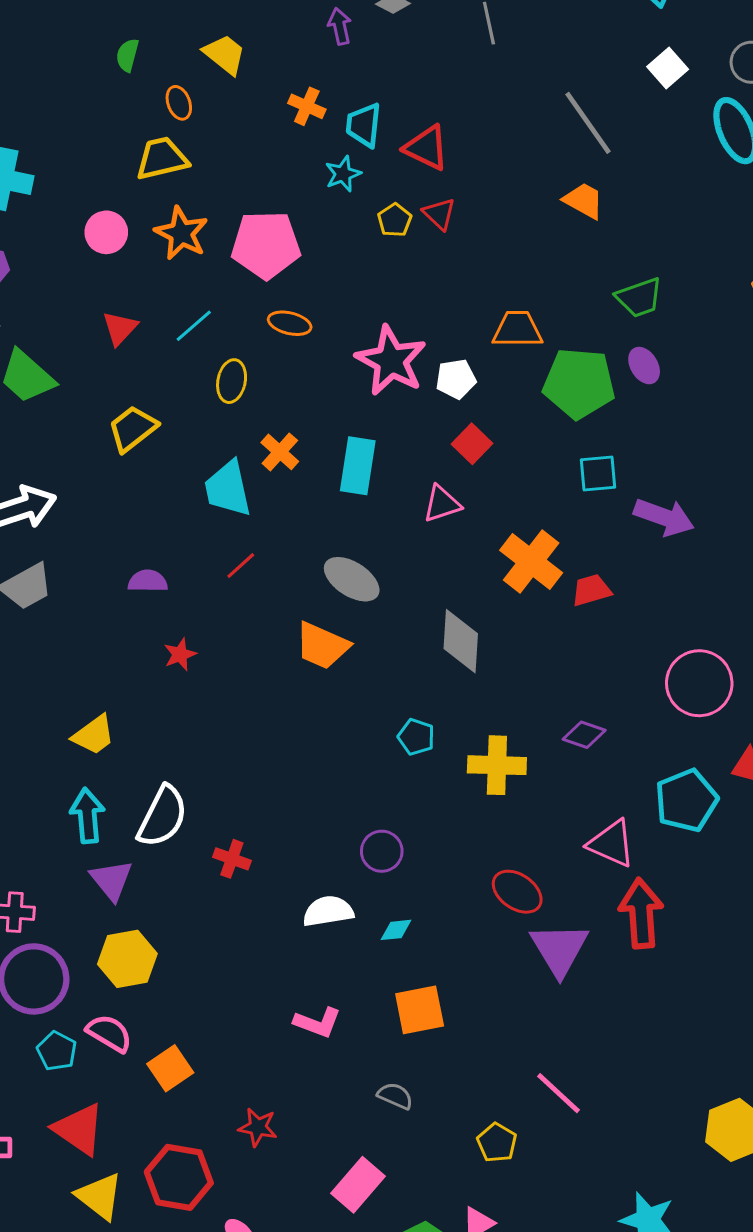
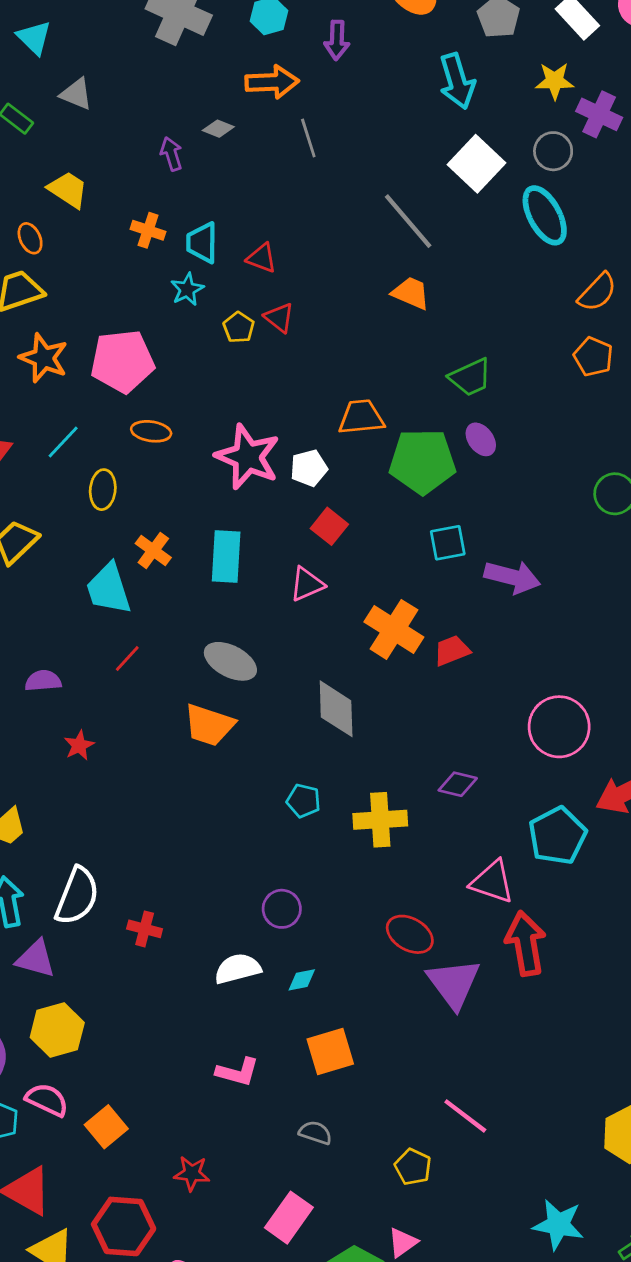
white square: (668, 68) -> (477, 164), size x1.5
red triangle: (426, 148) -> (262, 258), size x0.7
purple triangle: (112, 880) -> (36, 959), turned -30

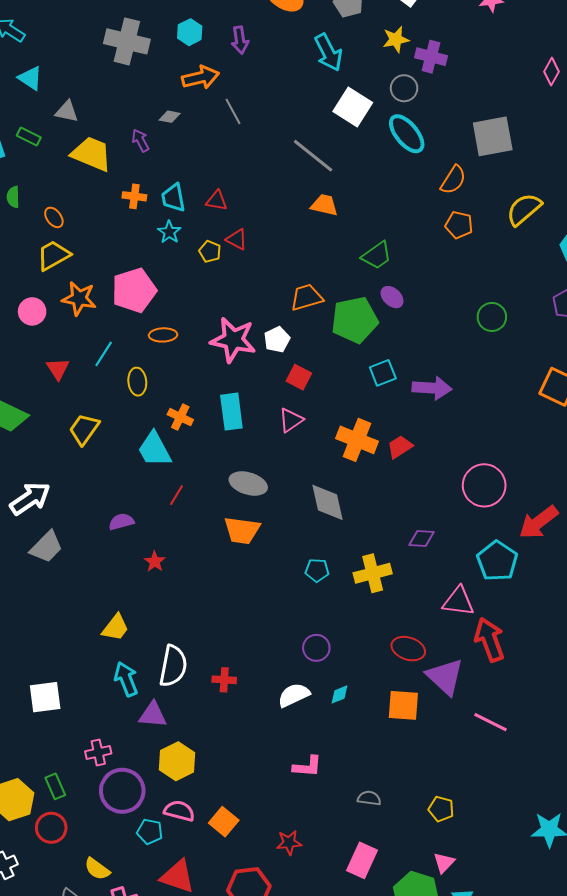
yellow trapezoid: (68, 190) -> (91, 154), moved, size x1.4
orange square: (330, 1051) -> (403, 705), moved, turned 32
pink line: (465, 1116) -> (491, 722), moved

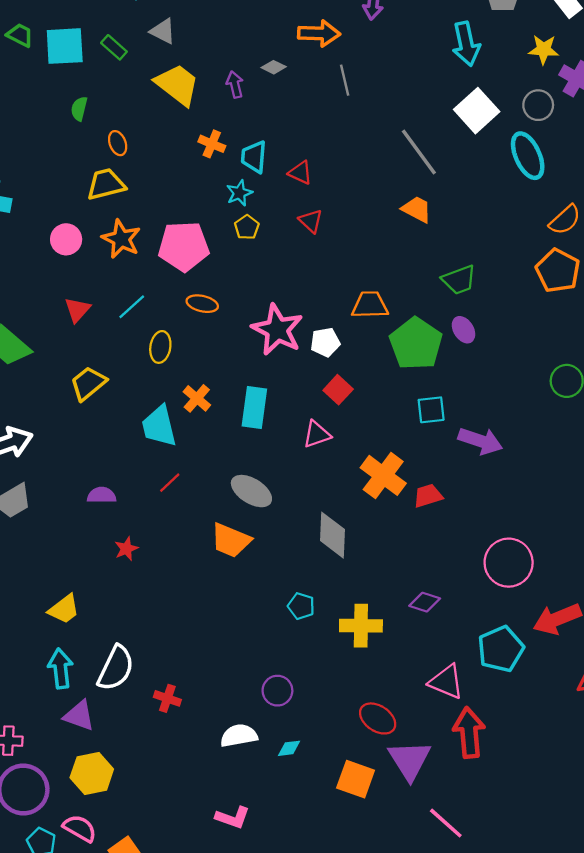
orange pentagon: (459, 225) -> (558, 271), size x1.4
yellow pentagon: (210, 252) -> (247, 227), moved
green pentagon: (355, 320) -> (416, 344), turned 30

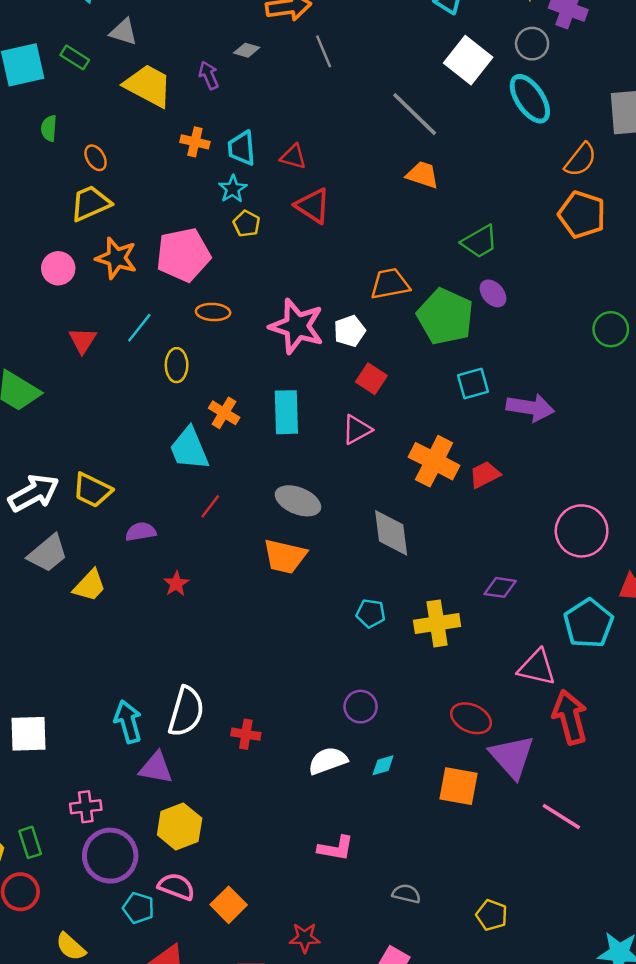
red triangle: (311, 221) -> (313, 206), size x1.4
yellow trapezoid: (88, 383) -> (92, 490), moved, turned -105
yellow trapezoid: (64, 609) -> (90, 585), moved

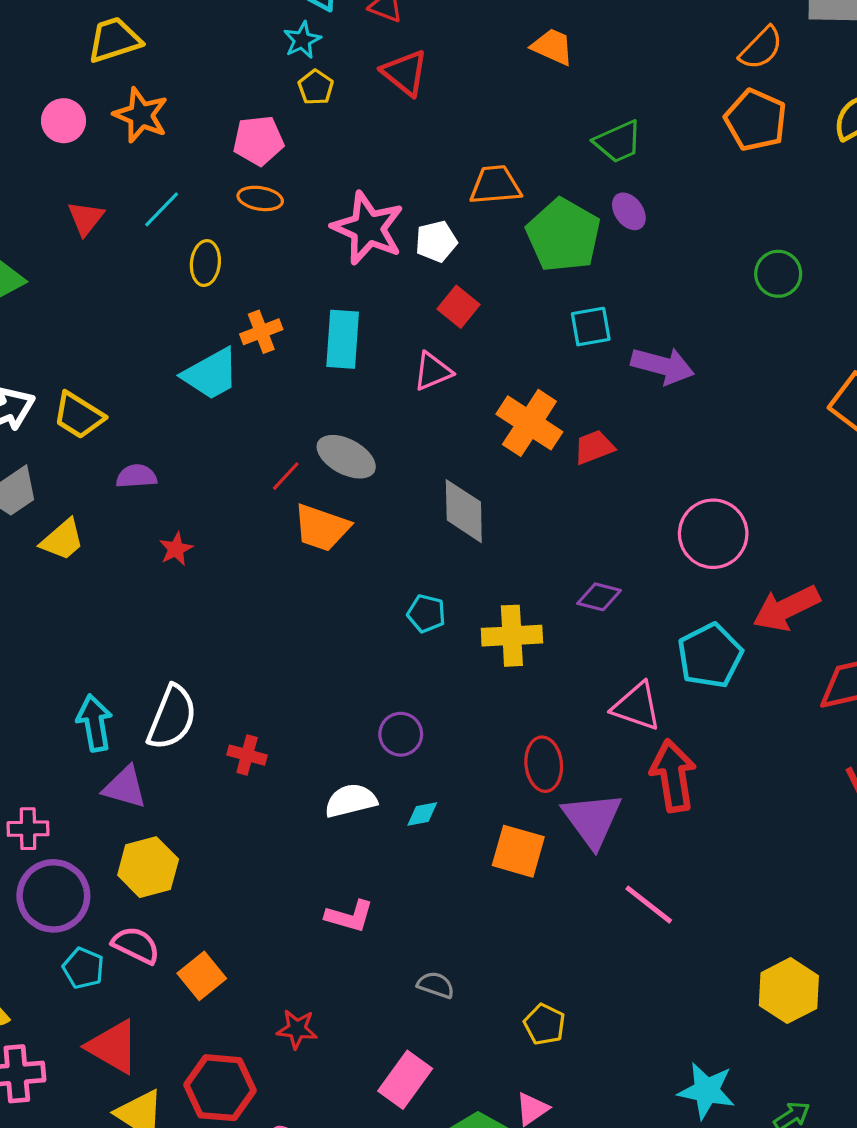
pink pentagon: (183, 255) -> (258, 141), moved, size x0.7
orange cross: (224, 413) -> (261, 332), turned 32
cyan trapezoid: (189, 449) -> (211, 374), turned -102
red line: (210, 506) -> (286, 476), moved
red ellipse: (471, 718) -> (544, 764), turned 54

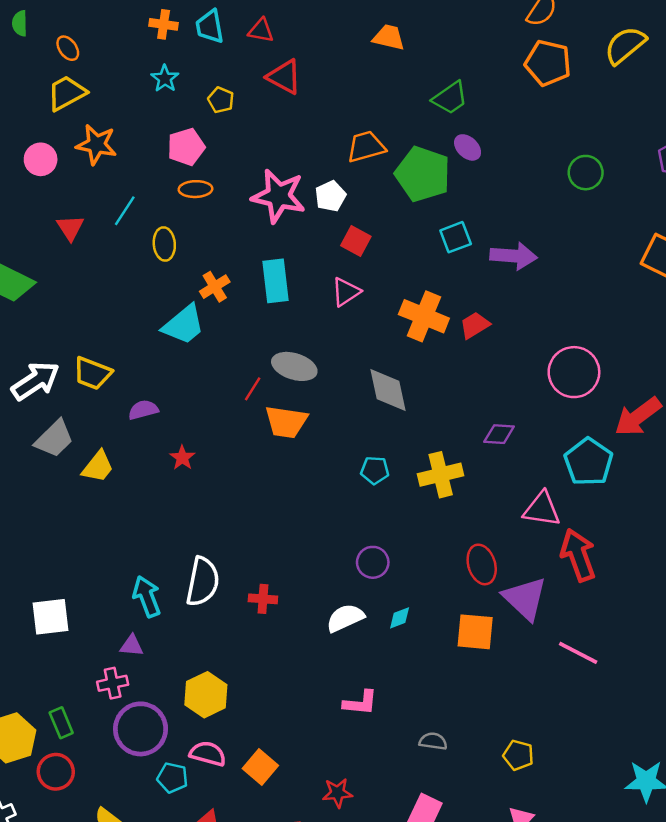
cyan star: (302, 40) -> (165, 79), moved
purple triangle: (125, 787) -> (132, 646), moved, size x0.7

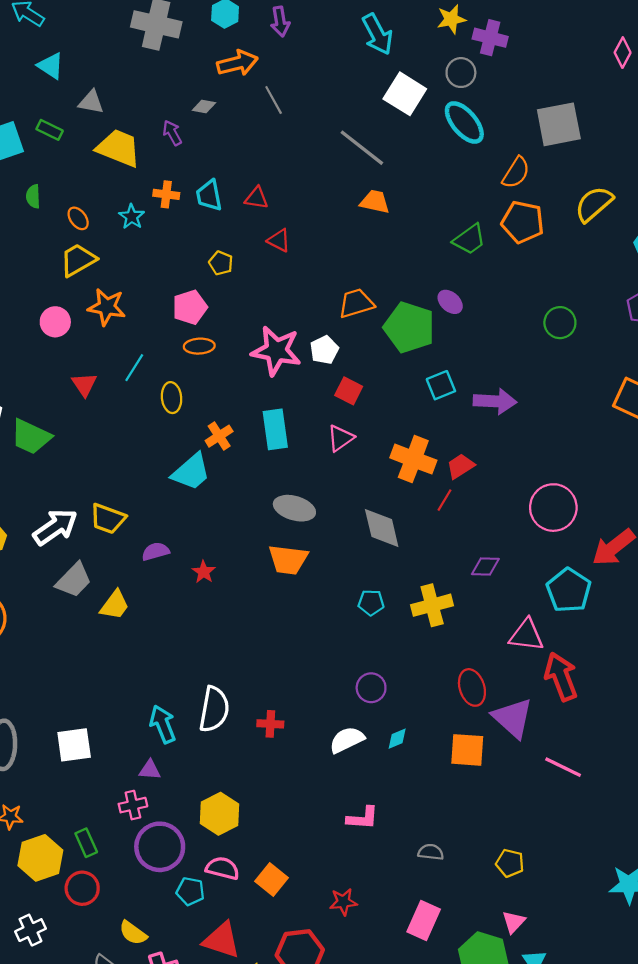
red triangle: (284, 77) -> (279, 240), size x0.7
cyan star: (165, 79) -> (132, 217), moved
green trapezoid: (450, 98) -> (469, 239), moved
red line: (253, 389) -> (445, 500), moved
red star: (182, 458) -> (204, 572), moved

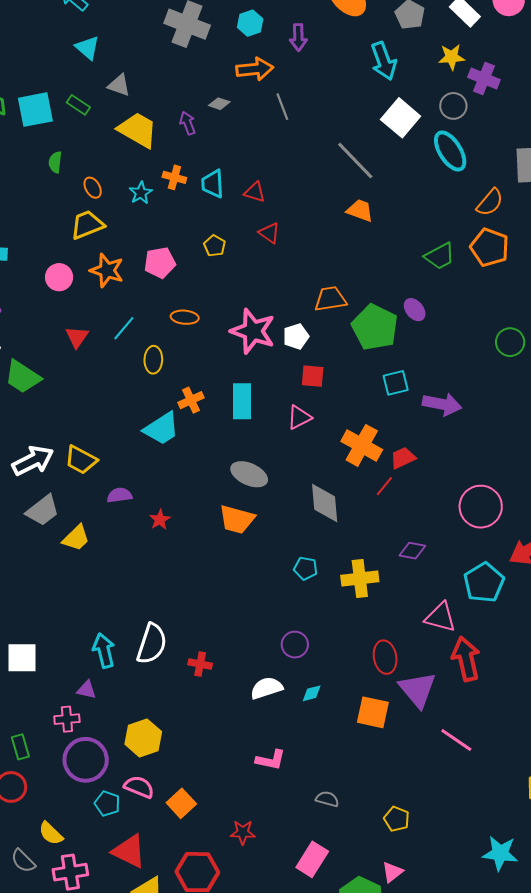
pink pentagon: (190, 307) -> (160, 263), moved
red square: (349, 391) -> (313, 376), turned -30

